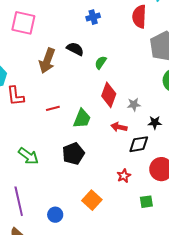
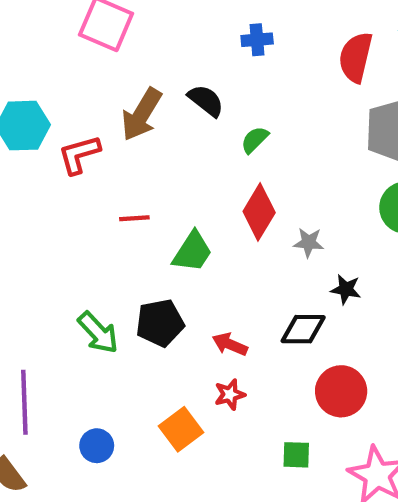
red L-shape: (15, 96) -> (79, 155), moved, turned 70
red arrow: (119, 127) -> (230, 344), moved
green arrow: (28, 156) -> (98, 333), moved
red star: (124, 176) -> (230, 394), moved

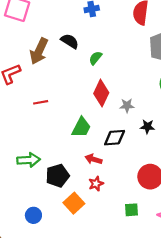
green trapezoid: (192, 252) -> (81, 127), moved
black pentagon: (160, 323) -> (57, 176), moved
black diamond: (303, 329) -> (115, 138), moved
green arrow: (98, 333) -> (29, 160), turned -45

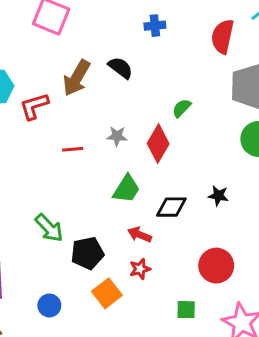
green semicircle: (95, 58) -> (182, 108), moved
gray star: (127, 106) -> (117, 136), moved
green arrow: (29, 160) -> (49, 228), turned 45

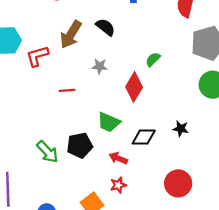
gray star: (117, 136) -> (100, 66), moved
green trapezoid: (126, 189) -> (109, 122), turned 80
black pentagon: (87, 253) -> (80, 145), moved

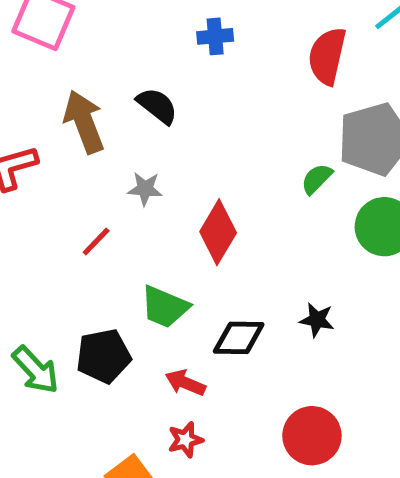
brown arrow: (71, 35) -> (84, 122), turned 128
green semicircle: (153, 59) -> (317, 179), moved
red line: (67, 90) -> (96, 242), moved, turned -42

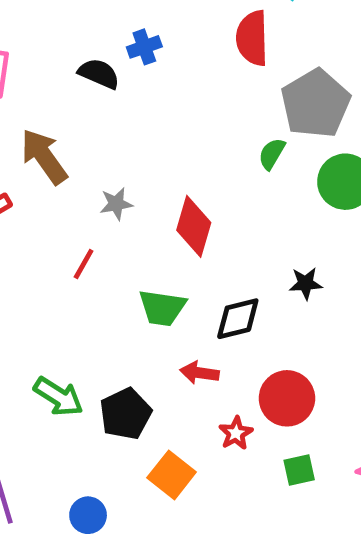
black semicircle: (157, 106) -> (99, 74), moved
black pentagon: (104, 356) -> (126, 414), moved
red circle: (312, 436) -> (287, 398), moved
red star: (185, 440) -> (236, 433), moved

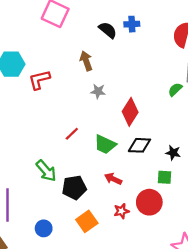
brown arrow: (44, 157) -> (86, 61), moved, size x0.7
red line: (84, 264) -> (72, 134), moved
black diamond: (238, 319) -> (139, 145), moved
green square: (299, 470) -> (165, 177), moved

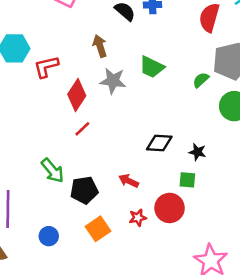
gray star: (98, 91) -> (113, 81), size x1.5
red diamond: (130, 112) -> (77, 95), moved
green trapezoid: (105, 144) -> (152, 67), moved

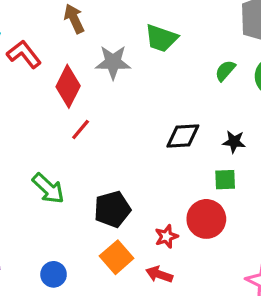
brown arrow: (100, 46) -> (74, 19), moved
red L-shape: (46, 67) -> (24, 54), turned 72
green semicircle: (201, 80) -> (225, 71), moved
red arrow: (129, 181) -> (159, 274), moved
black pentagon: (84, 190) -> (112, 209), moved

